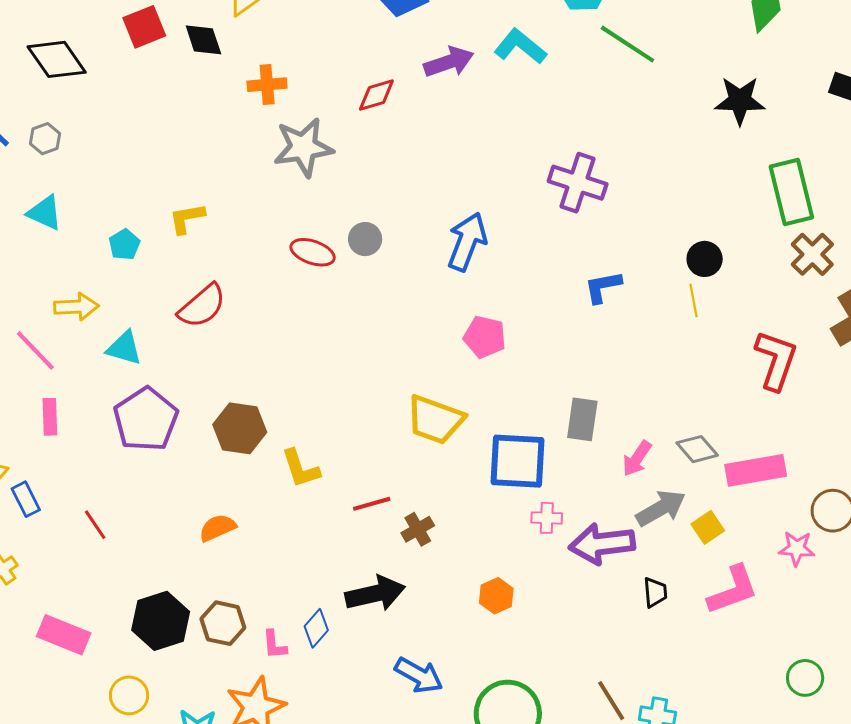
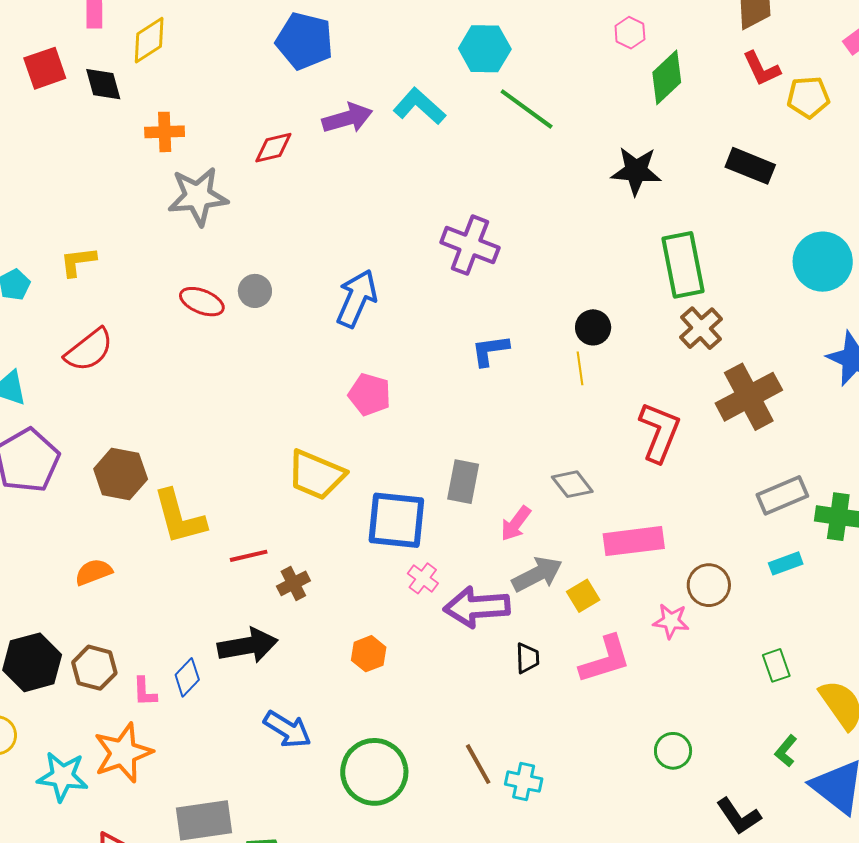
gray diamond: (697, 449) -> (572, 484), moved
yellow L-shape: (301, 469) -> (179, 517), size x1.4
pink cross: (547, 518) -> (423, 578), turned 32

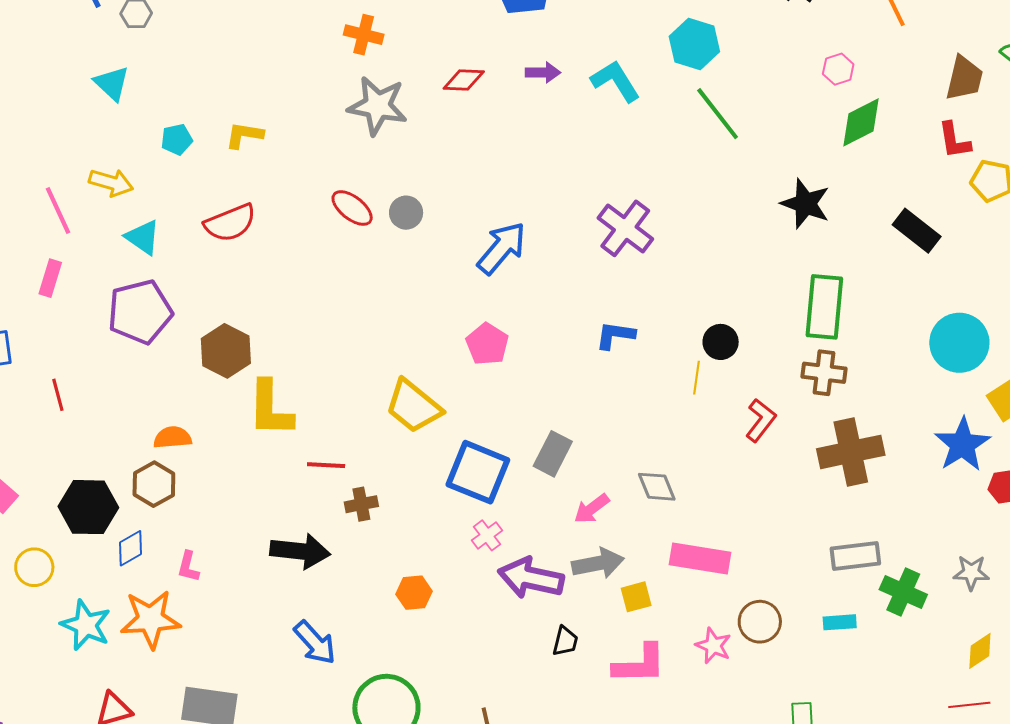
purple arrow: (347, 118) -> (543, 72), size x0.7
brown cross: (701, 328) -> (824, 373), turned 33
red L-shape: (659, 432) -> (761, 420), moved, size x0.7
brown hexagon: (94, 668) -> (154, 484), moved
blue diamond: (187, 677) -> (130, 548), moved

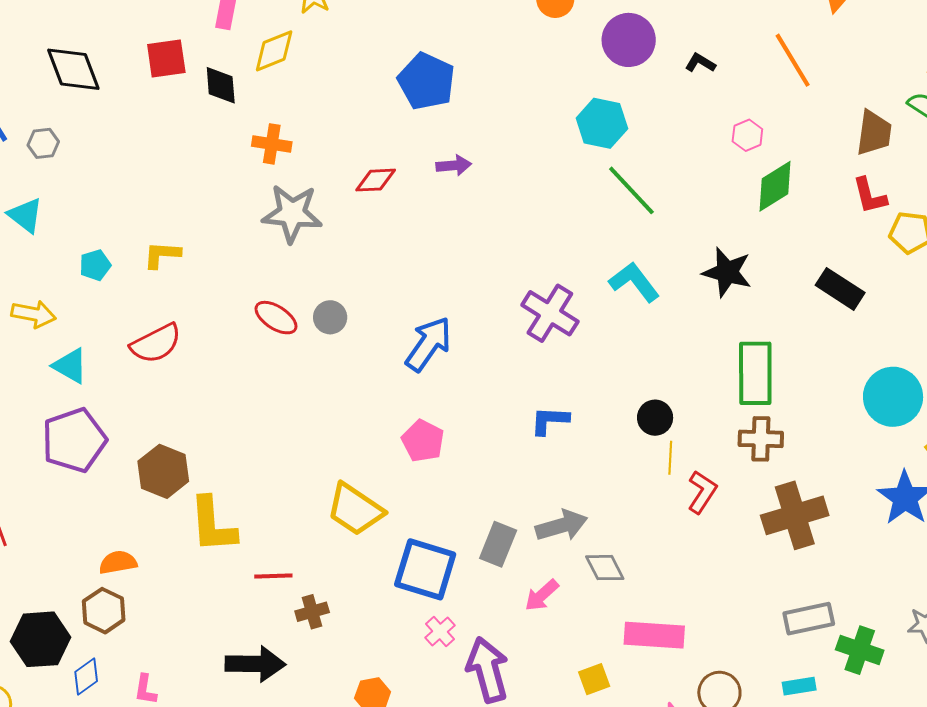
cyan L-shape: (615, 81) -> (634, 282), moved
yellow line: (697, 378) -> (670, 458), moved
gray arrow: (598, 563) -> (561, 526), moved
purple arrow: (531, 578) -> (488, 670), turned 68

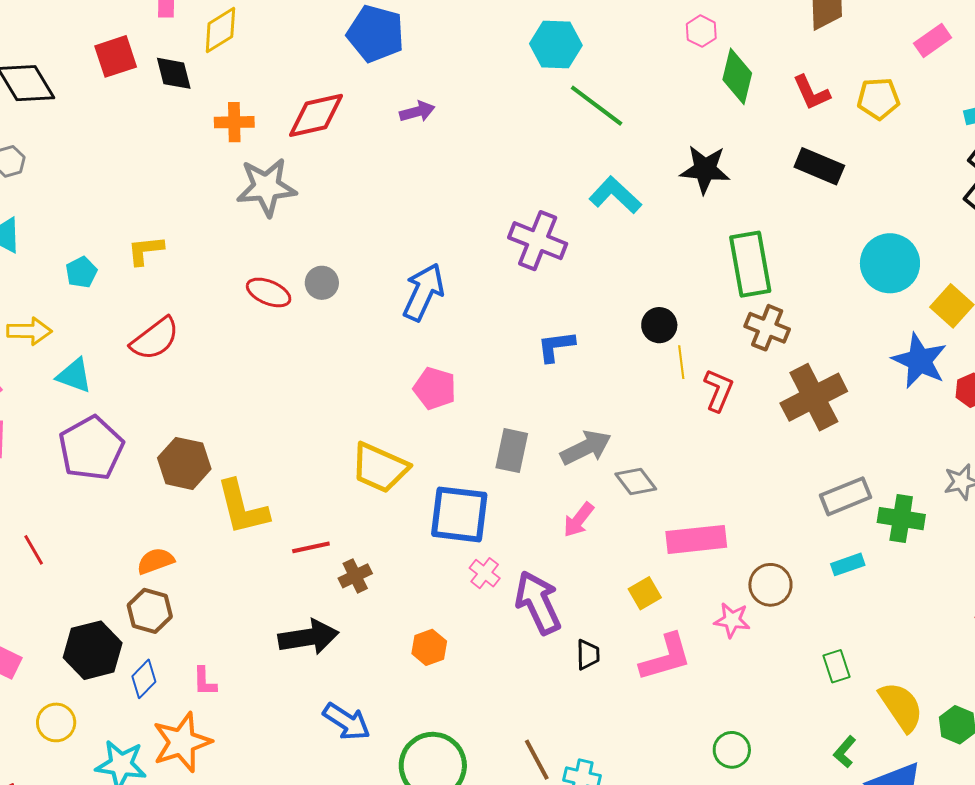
red diamond: (376, 180) -> (316, 115), moved, size x1.5
green diamond: (775, 186) -> (737, 76), turned -34
red L-shape: (870, 196) -> (811, 93), moved
brown cross: (761, 439) -> (767, 328), turned 30
gray rectangle: (498, 544) -> (512, 451), moved

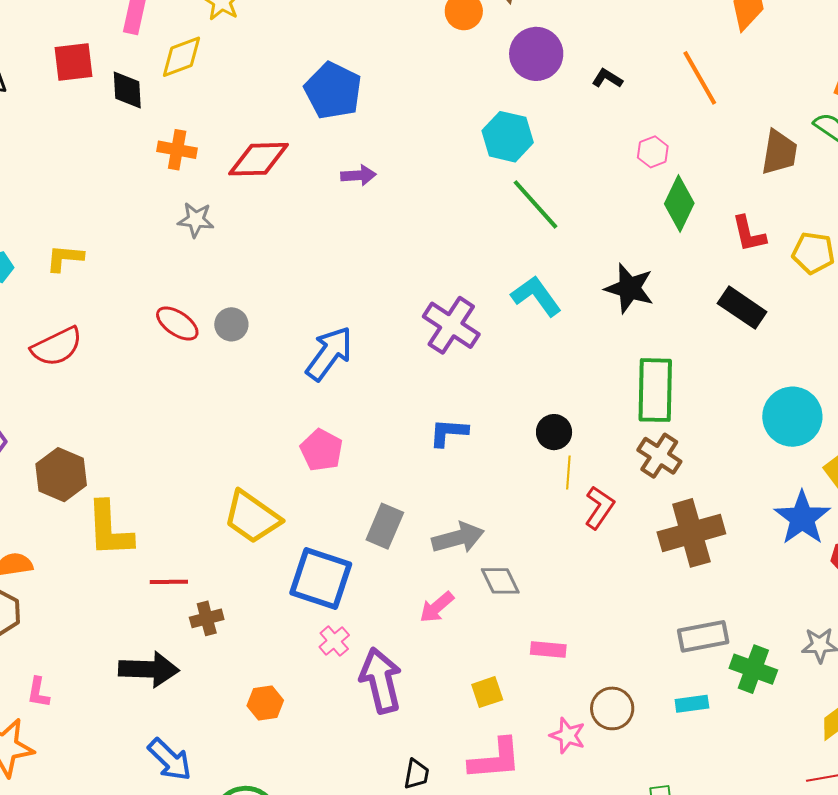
gray star: (266, 187) -> (196, 220), size x0.6
pink rectangle: (696, 539) -> (548, 649), size x0.6
black trapezoid: (588, 655) -> (416, 774), moved

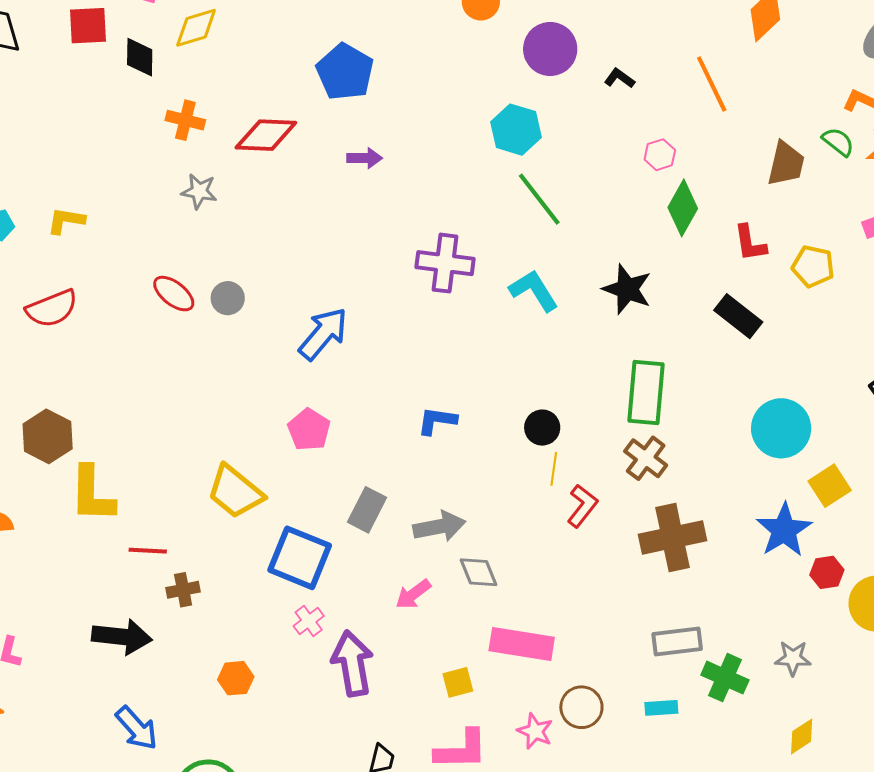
purple cross: (451, 325) -> (445, 263), moved, turned -30
pink rectangle: (548, 649) -> (522, 644), size x1.8

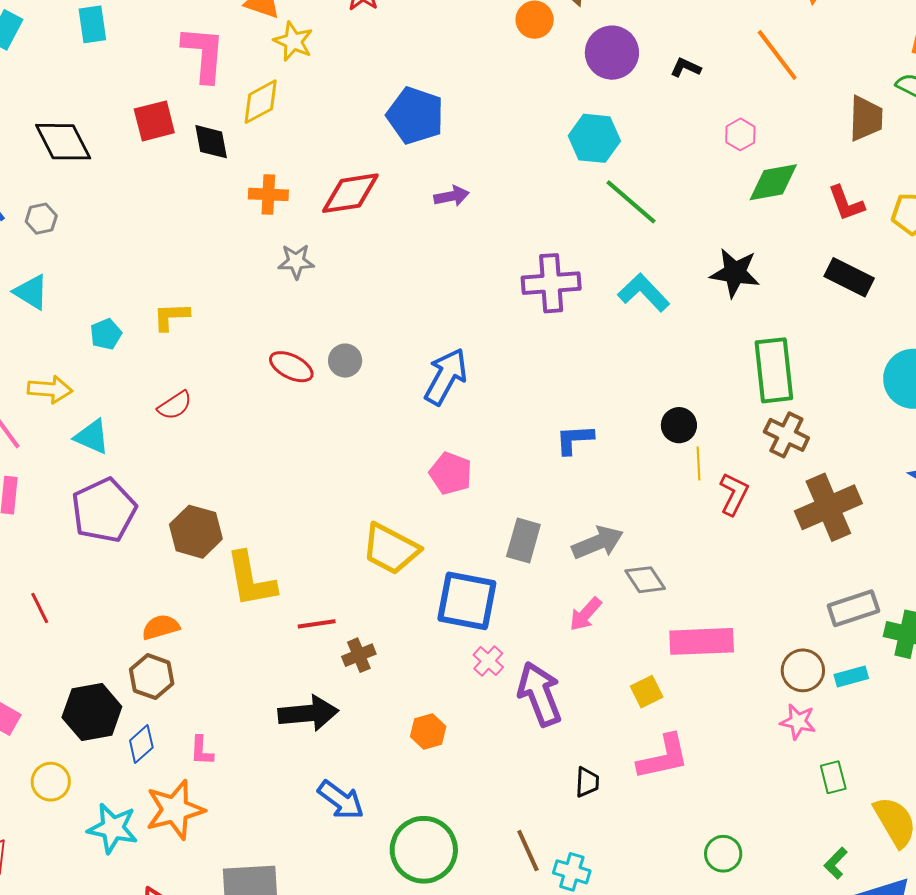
green diamond: (683, 208) -> (773, 182), turned 62
red semicircle: (52, 308) -> (175, 405), size x0.7
brown circle: (581, 707) -> (803, 670), moved
pink star: (535, 731) -> (798, 722), moved

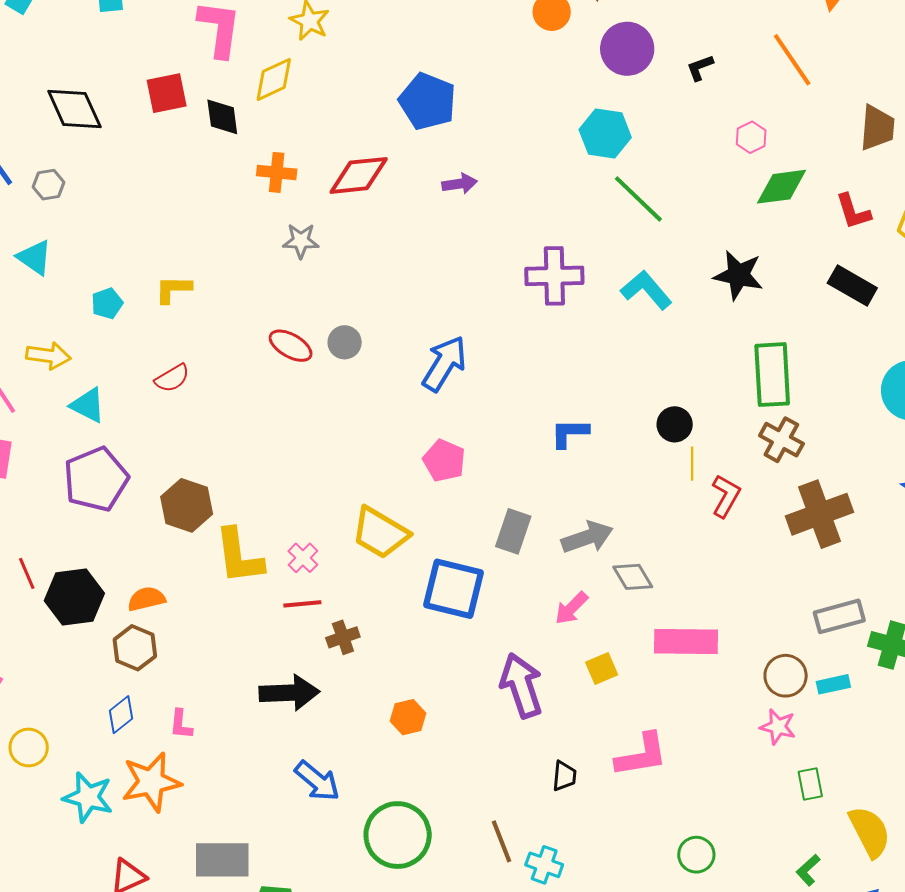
black L-shape: (686, 68) -> (700, 68), turned -48
pink cross: (488, 661) -> (303, 558), moved
yellow square: (647, 692) -> (602, 668), moved
black hexagon: (92, 712) -> (74, 597), moved

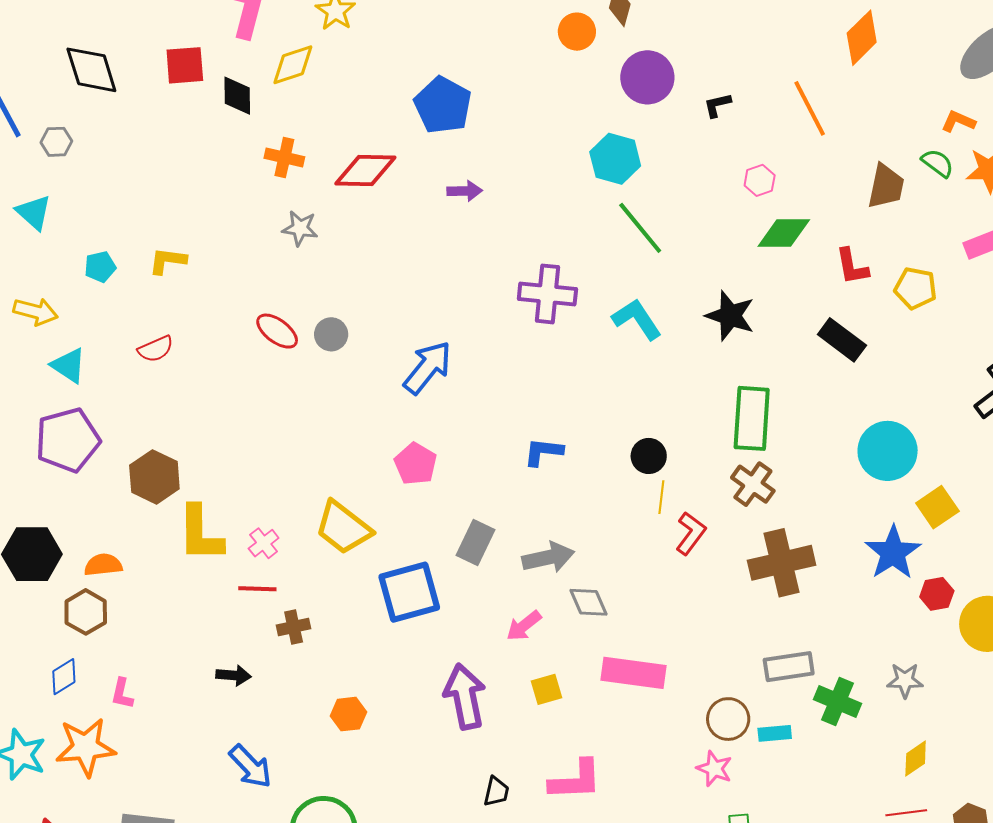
blue square: (454, 589) -> (409, 592), turned -36
black arrow: (289, 693) -> (234, 675), size x0.6

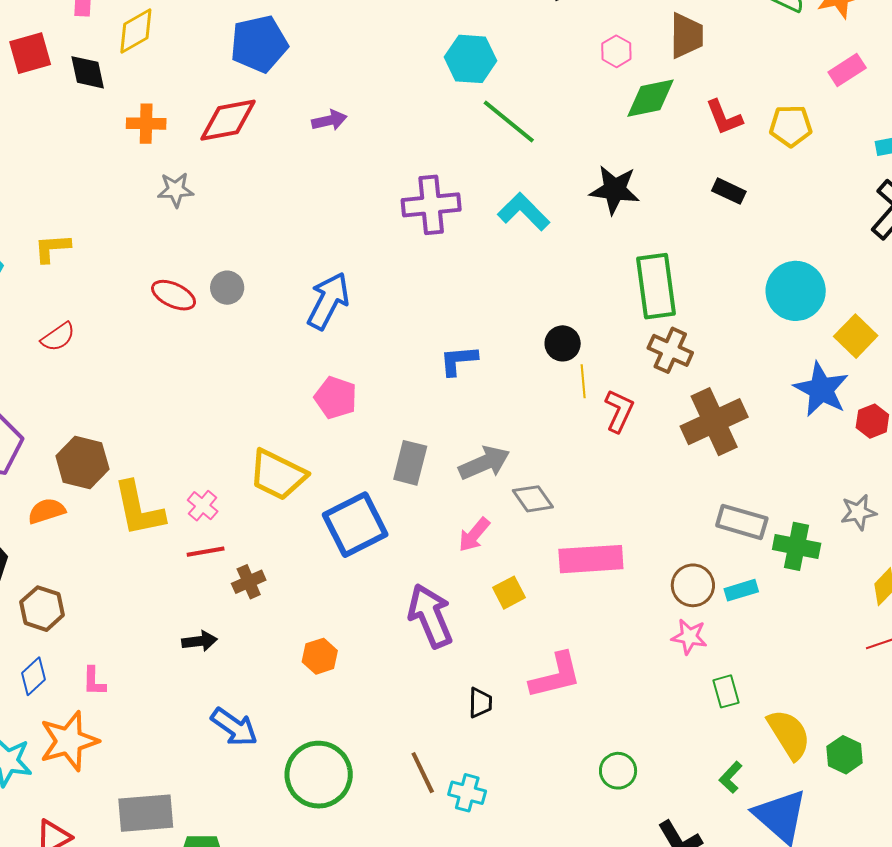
blue pentagon: (443, 105) -> (259, 44), moved, turned -30
brown trapezoid: (886, 186) -> (686, 36), moved
black rectangle: (842, 340) -> (729, 191), size x0.7
orange semicircle: (103, 565) -> (47, 511), moved
gray rectangle: (789, 667) -> (742, 522), turned 36

